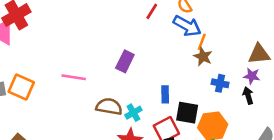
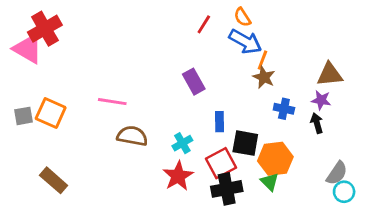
purple rectangle: (125, 61) -> (194, 82), moved, turned -55
brown semicircle: (109, 106) -> (132, 136), moved

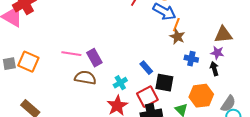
purple rectangle: (194, 82) -> (94, 58), moved
blue rectangle: (220, 122) -> (146, 68), turned -40
orange hexagon: (275, 159) -> (201, 96), moved

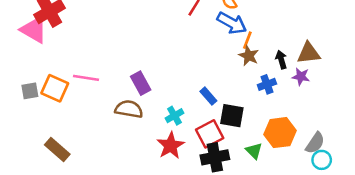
pink line: (71, 54) -> (86, 78), moved
blue cross: (191, 59) -> (267, 84), turned -32
black arrow: (214, 69) -> (281, 60), moved

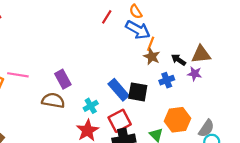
black arrow: (281, 60) -> (179, 60), turned -40
blue rectangle: (208, 96) -> (119, 90), size x1.5
black square: (232, 116) -> (138, 92), moved

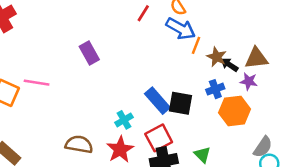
brown star: (152, 57) -> (217, 57), moved
purple rectangle: (63, 79) -> (89, 53), moved
brown semicircle: (53, 100) -> (79, 144), moved
orange hexagon: (177, 120) -> (235, 111), moved

